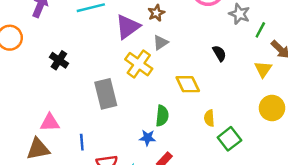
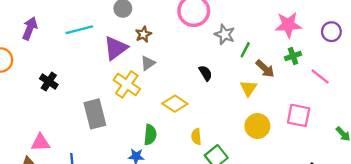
yellow diamond: (188, 84) -> (175, 104), turned -30

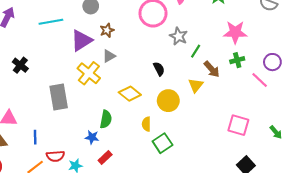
purple circle: (331, 32) -> (272, 62), moved
pink square: (299, 115) -> (238, 125), moved
yellow circle: (257, 126) -> (168, 101), moved

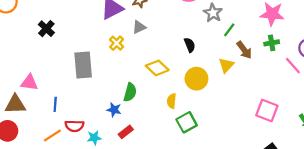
yellow cross: (89, 73) -> (117, 43), size x0.6

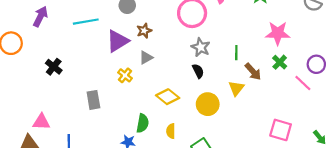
gray star: (213, 13) -> (201, 47), moved
green line: (229, 30) -> (236, 53), turned -32
green cross: (272, 43) -> (280, 62), turned -32
gray rectangle: (83, 65) -> (93, 100), size x0.7
yellow semicircle: (172, 101) -> (171, 131), moved

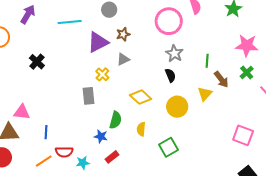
gray rectangle: (93, 100) -> (89, 96), moved

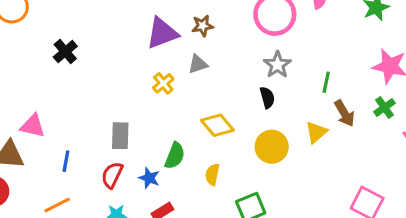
gray rectangle: (89, 96) -> (120, 136), moved
red semicircle: (64, 152) -> (112, 175), moved, turned 108

